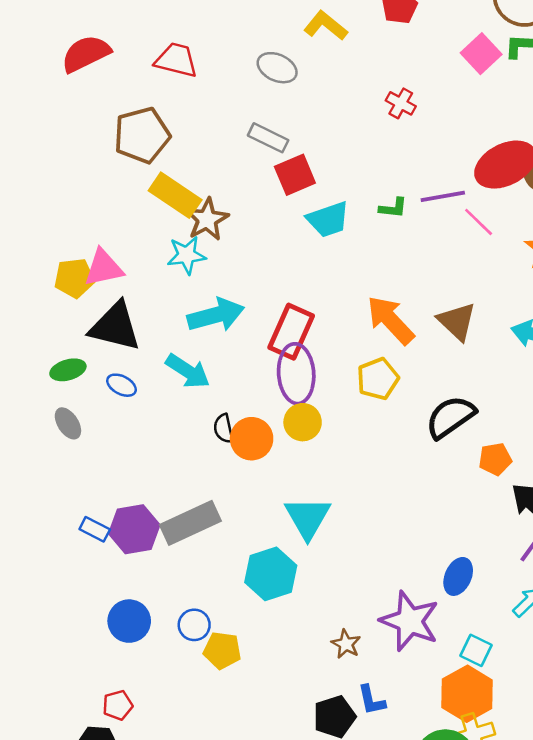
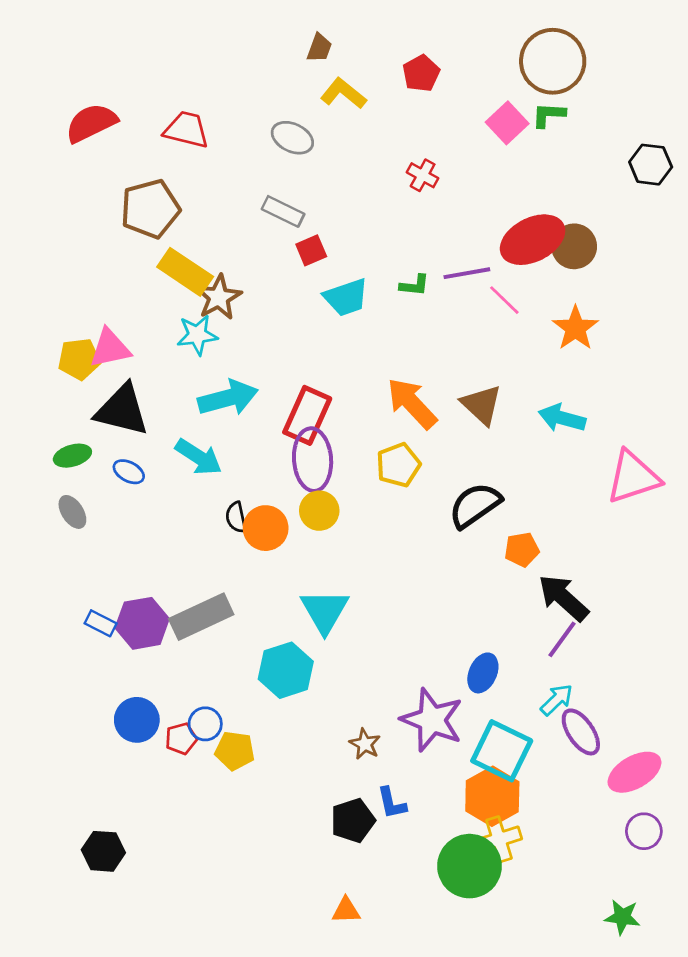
red square: (295, 175) -> (311, 250), size x0.7
cyan square: (476, 650) -> (502, 751), size x1.8
red pentagon: (118, 705) -> (181, 739), moved

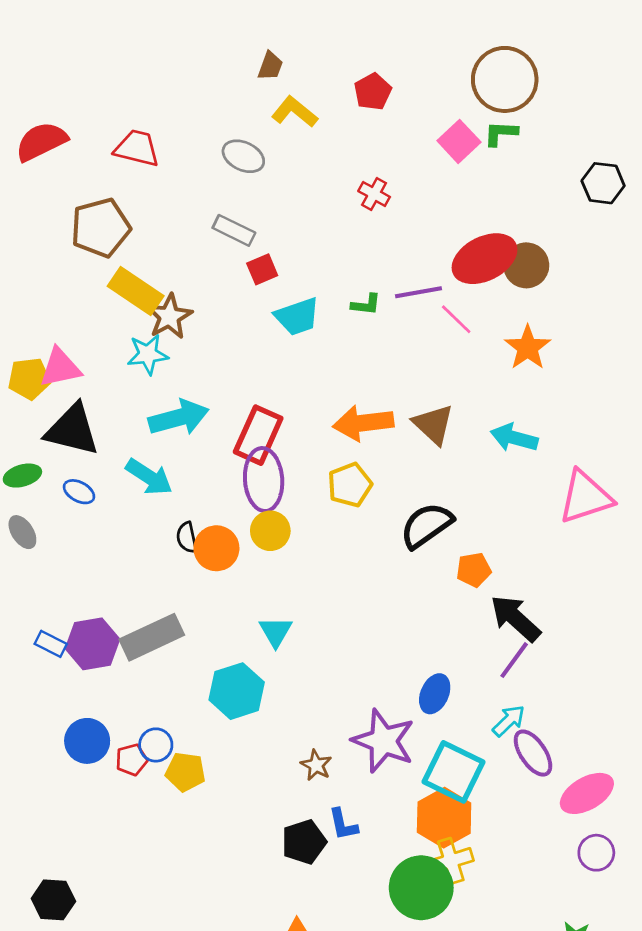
orange arrow: (412, 403) -> (363, 423), turned -54
cyan triangle: (325, 611) -> (276, 632), size x0.7
black hexagon: (103, 851) -> (53, 900), moved

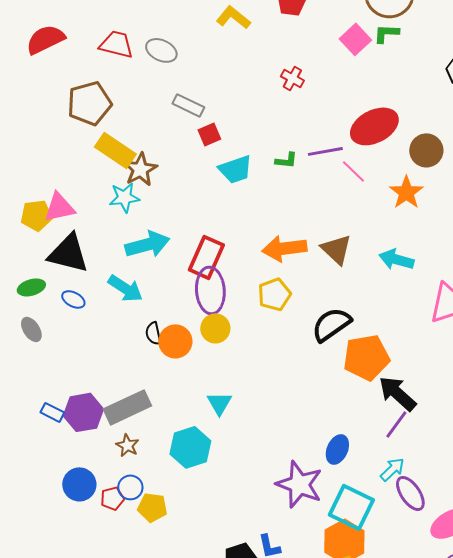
gray ellipse: (243, 156) -> (161, 50), moved
brown circle: (526, 265) -> (426, 150), moved
orange pentagon: (474, 570) -> (366, 357), size x1.8
brown star: (316, 765) -> (127, 445), moved

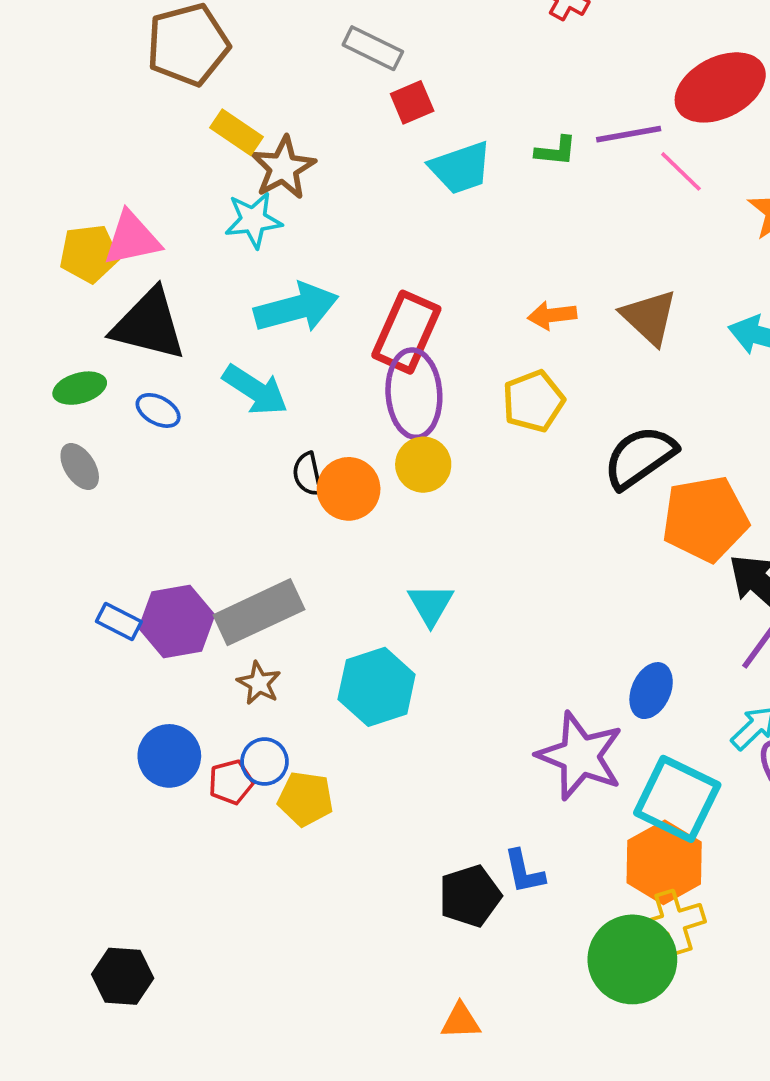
yellow rectangle: (115, 150) -> (237, 132), size x0.7
orange arrow: (284, 248) -> (552, 315), size x0.6

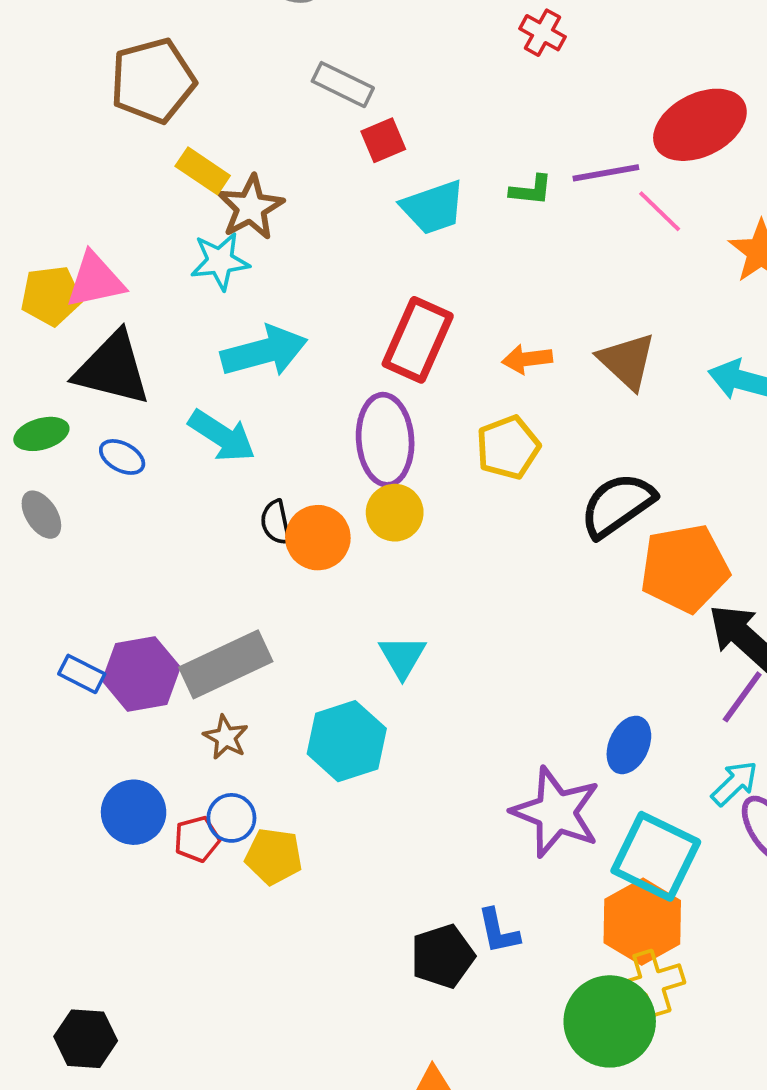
red rectangle: (406, 332) -> (418, 340), moved

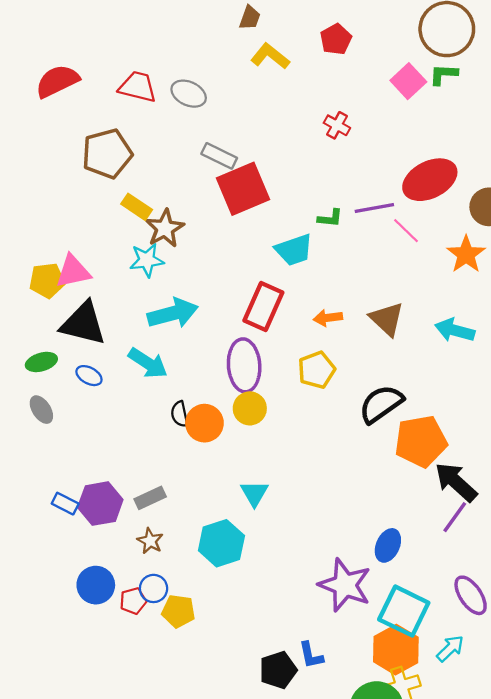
red square: (383, 140) -> (243, 189), size x2.0
cyan trapezoid: (433, 207) -> (294, 250), moved
gray rectangle: (226, 664) -> (150, 498), size x0.6
cyan arrow: (734, 783) -> (450, 648), moved

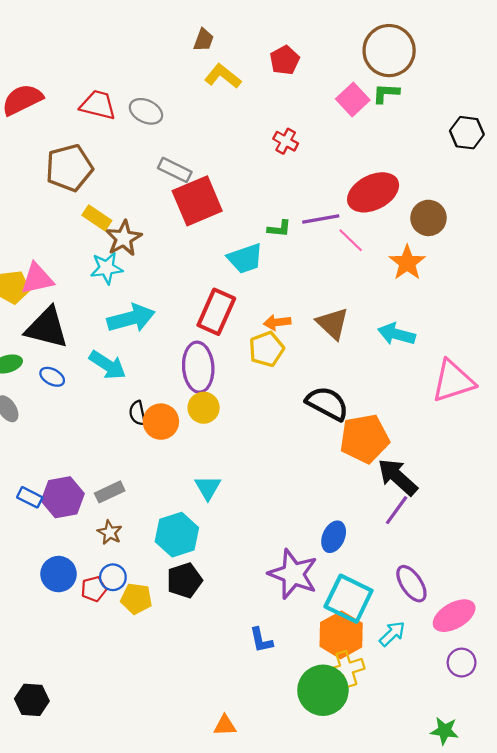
yellow pentagon: (317, 370) -> (266, 349), moved
black semicircle: (381, 404) -> (327, 403), turned 63
black pentagon: (278, 670) -> (184, 580), moved

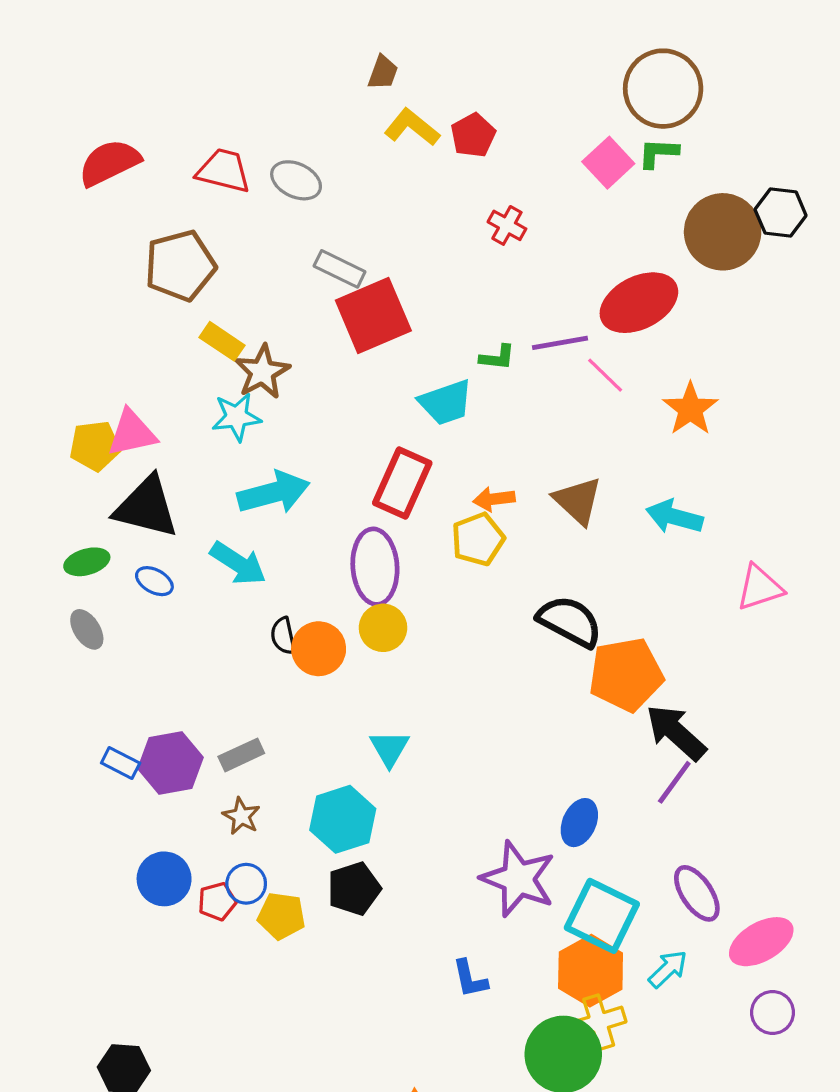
red pentagon: (285, 60) -> (473, 135), moved
brown circle: (429, 218) -> (723, 232), moved, size x1.4
pink triangle: (453, 381) -> (760, 588), size x0.7

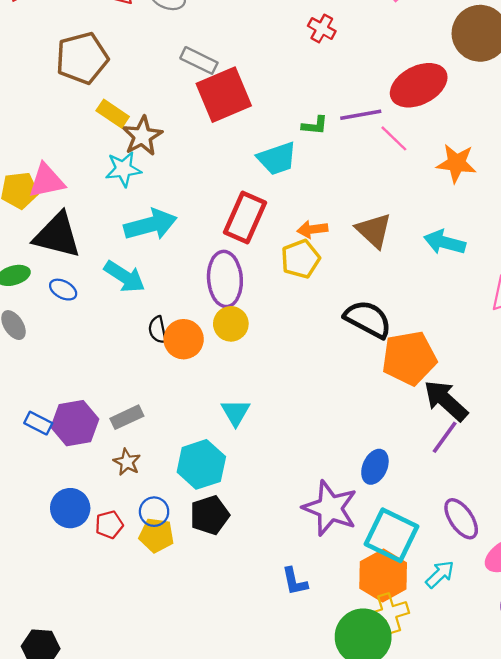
orange star: (690, 409) -> (456, 163), turned -30
blue circle: (246, 884) -> (154, 512), moved

